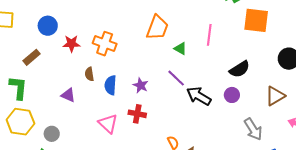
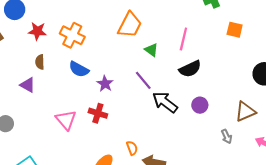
orange square: (256, 20) -> (235, 30), size x0.6
black semicircle: (240, 69) -> (190, 69), moved
brown semicircle: (89, 74) -> (40, 62), moved
blue semicircle: (110, 85) -> (79, 69), moved, turned -72
gray arrow: (253, 129) -> (227, 136), moved, size x0.6

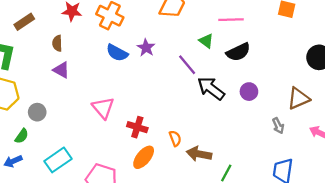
pink line: (183, 39) -> (231, 20), turned 75
green triangle: (151, 50) -> (206, 41), moved
brown semicircle: (40, 62) -> (57, 43), moved
purple star: (105, 84) -> (146, 48), moved
red cross: (98, 113) -> (137, 127), moved

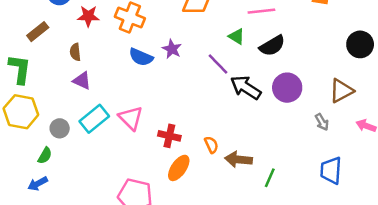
purple circle: (249, 92) -> (287, 88), size x1.5
cyan rectangle: (58, 160) -> (94, 119), moved

